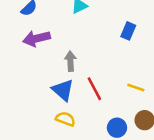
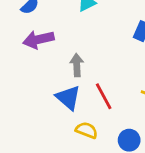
yellow semicircle: (65, 119) -> (87, 130), moved

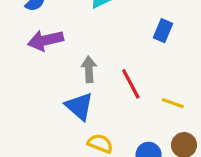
red line: (104, 96) -> (131, 84), moved

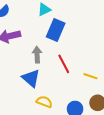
blue rectangle: (163, 31) -> (56, 30), moved, size x1.5

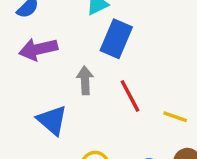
blue triangle: (31, 78) -> (52, 120), moved

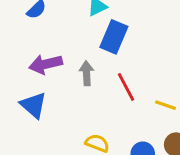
purple arrow: (38, 49) -> (46, 64), moved
blue triangle: (52, 120) -> (33, 105), moved

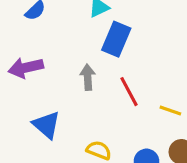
purple arrow: (46, 64) -> (26, 68), moved
blue triangle: (33, 105) -> (46, 125), moved

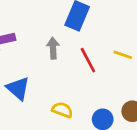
yellow line: (170, 111) -> (123, 55), moved

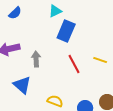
gray arrow: (53, 48) -> (36, 59), moved

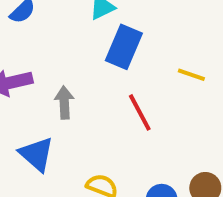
yellow line: (100, 60) -> (191, 75), moved

